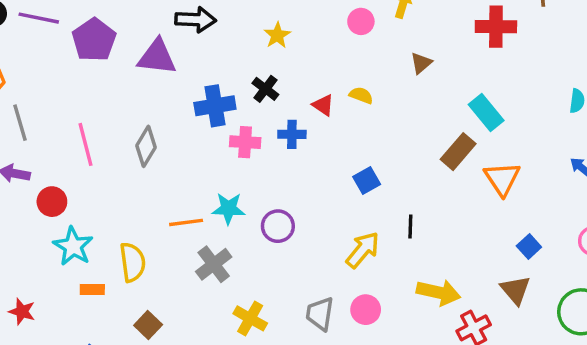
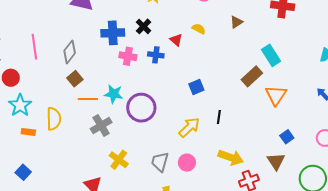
yellow semicircle: (361, 95) -> (199, 29), moved
purple circle: (278, 226) -> (141, 108), size x1.5
brown square: (148, 325) -> (75, 79), moved

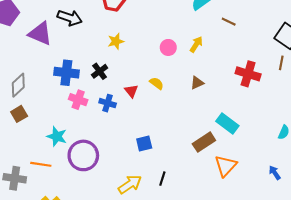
cyan rectangle: (271, 55) -> (227, 124), turned -30
orange line: (88, 99) -> (41, 164), moved
gray cross: (101, 126) -> (15, 178), moved, turned 30

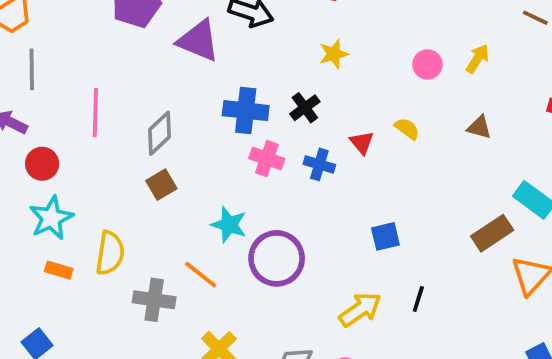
brown triangle: (197, 83) -> (479, 127), turned 40
orange line: (41, 164) -> (201, 275), turned 30

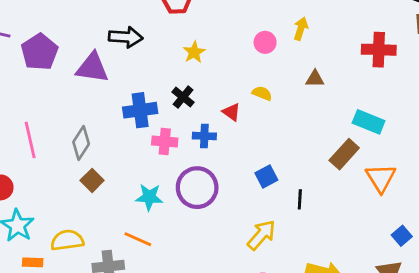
yellow semicircle: (110, 253) -> (67, 240), turned -92
purple circle: (277, 258) -> (197, 188), moved
black line: (418, 299) -> (300, 199), moved

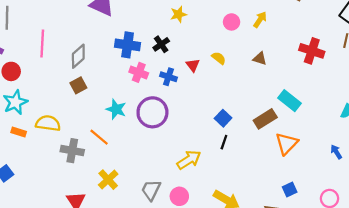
blue square: (266, 177) -> (223, 118), moved, turned -35

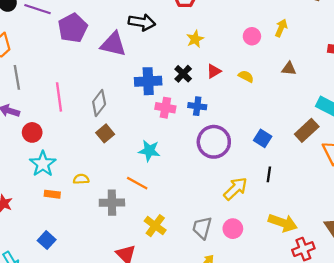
red triangle: (193, 65) -> (214, 71), moved, turned 48
purple circle: (152, 112) -> (214, 142), moved
yellow semicircle: (48, 123) -> (81, 179), size x0.6
black line: (224, 142) -> (269, 174), moved

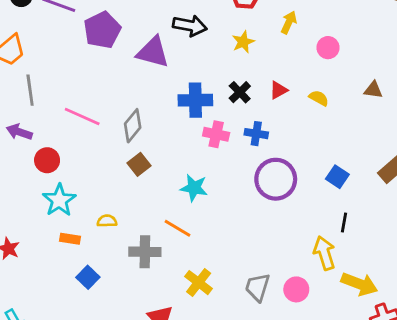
yellow arrow: (281, 28) -> (289, 22), moved
yellow star: (195, 39) -> (243, 42), moved
pink line: (59, 97) -> (82, 117), turned -60
yellow arrow: (235, 189) -> (324, 253), moved, turned -65
blue square: (47, 240) -> (88, 277), moved

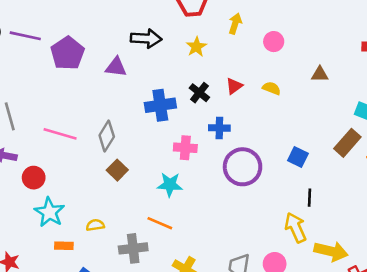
purple triangle: (153, 52) -> (116, 67), size x0.7
pink cross: (216, 134) -> (185, 148), moved

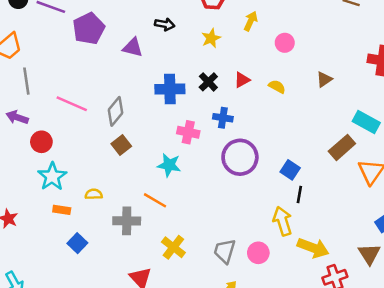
black arrow: (146, 39) -> (165, 24), size x0.7
brown triangle: (320, 74) -> (324, 79), turned -42
blue square: (298, 157) -> (290, 170), moved

